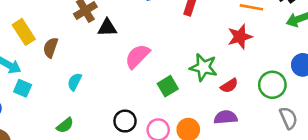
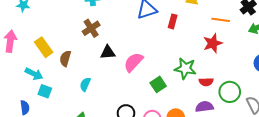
black triangle: (107, 28) -> (108, 52), moved
green circle: (272, 85) -> (230, 92), moved
red semicircle: (229, 86) -> (206, 82), turned 32

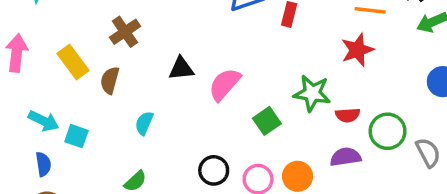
brown cross: (91, 28) -> (125, 32), moved
cyan arrow: (34, 74) -> (43, 121), moved

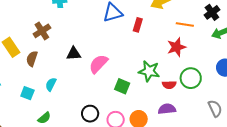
green square: (267, 121) -> (122, 86), turned -35
green circle: (388, 131) -> (191, 78), moved
cyan square: (76, 136) -> (27, 93), moved

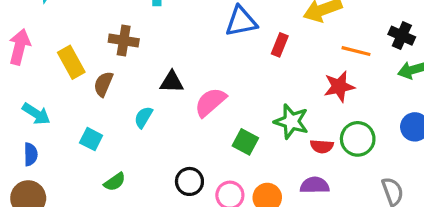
black cross: (212, 12) -> (402, 36), turned -35
brown cross: (42, 31) -> (124, 40), turned 36
cyan semicircle: (51, 84) -> (143, 117), moved

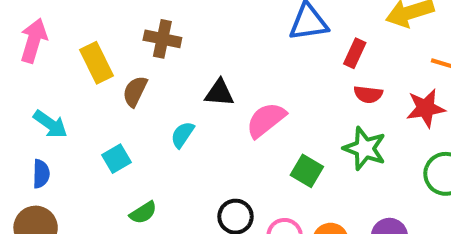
cyan square: (91, 139) -> (117, 159), turned 30
red semicircle: (322, 146) -> (368, 94), moved

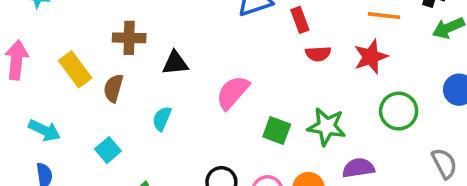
red rectangle: (355, 53) -> (300, 20), turned -35
black triangle: (219, 93) -> (175, 63), moved
green star: (365, 148) -> (327, 127), moved

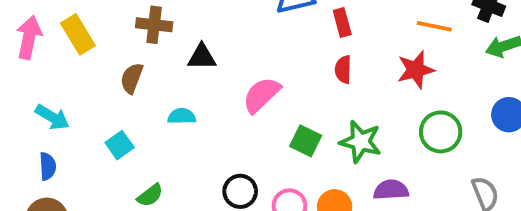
red semicircle: (318, 54) -> (343, 69), moved, turned 90
yellow rectangle: (75, 69) -> (78, 34), moved
cyan semicircle: (162, 119) -> (182, 116), turned 60

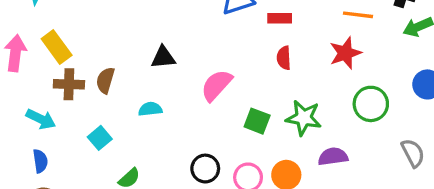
red rectangle: (342, 22) -> (280, 18), turned -70
brown cross: (154, 25) -> (69, 84), moved

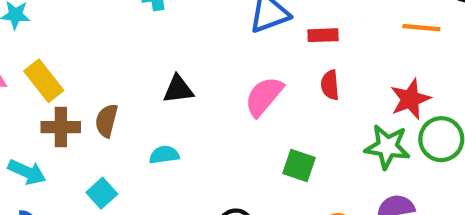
red star: (345, 53) -> (410, 99), moved
pink semicircle: (216, 85) -> (264, 96), moved
green star: (304, 118) -> (387, 147), moved

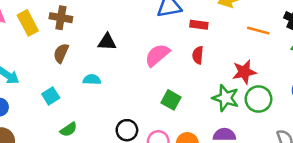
brown cross: (61, 127) -> (61, 18), moved

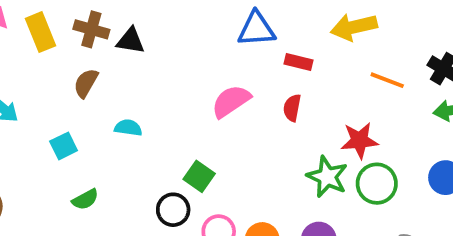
black triangle: (107, 42) -> (131, 41), moved
green square: (171, 100) -> (199, 176), moved

